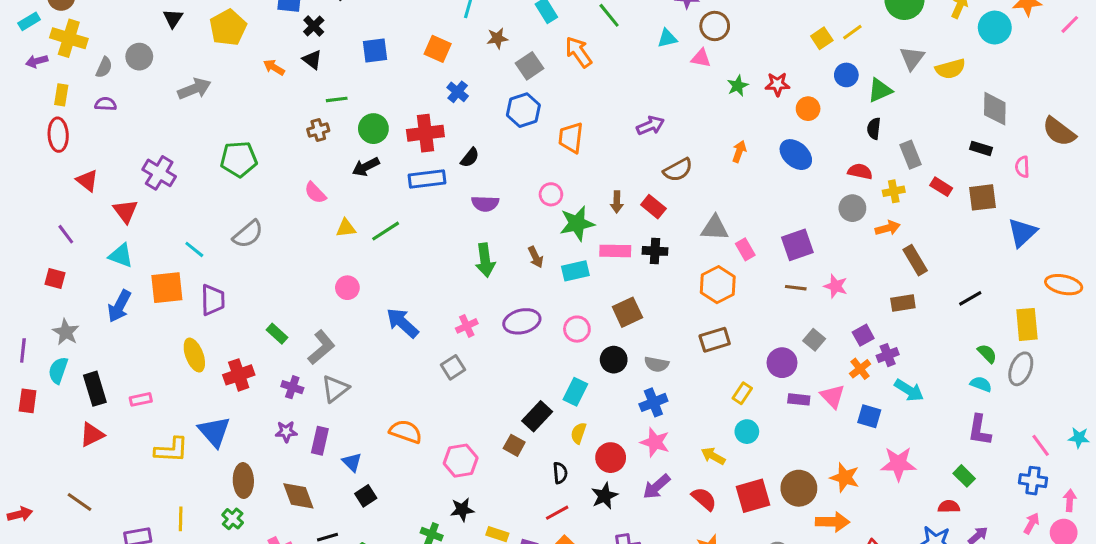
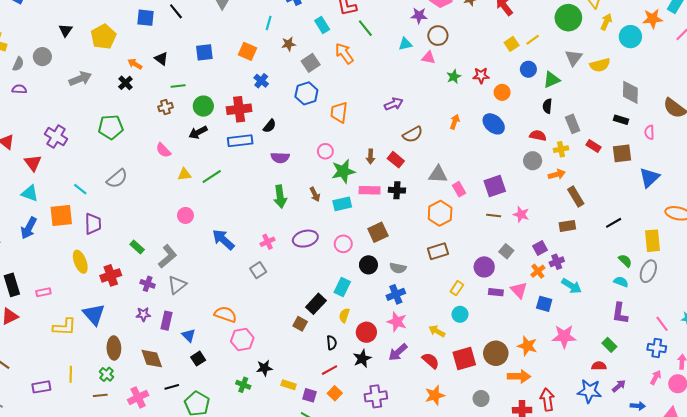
black cross: (314, 26) -> (125, 83), moved
pink hexagon: (461, 461) -> (242, 340), moved

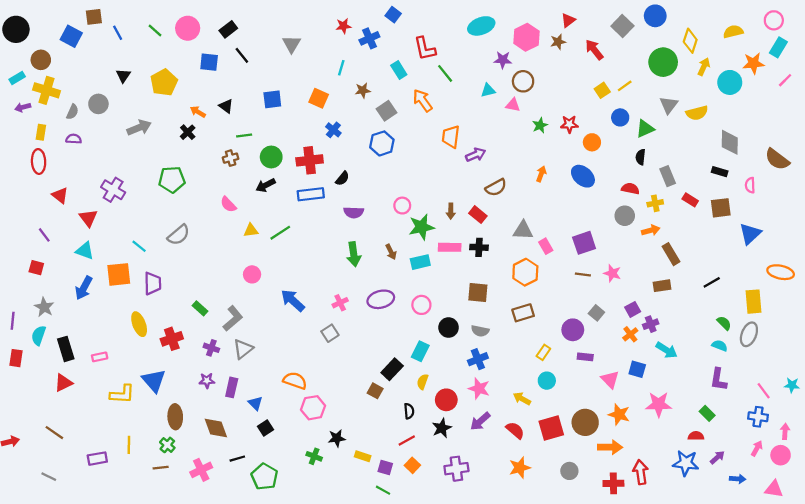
orange trapezoid: (339, 112) -> (451, 137), moved
brown square: (378, 232) -> (478, 293), moved, turned 30
pink triangle: (519, 290) -> (610, 379), moved

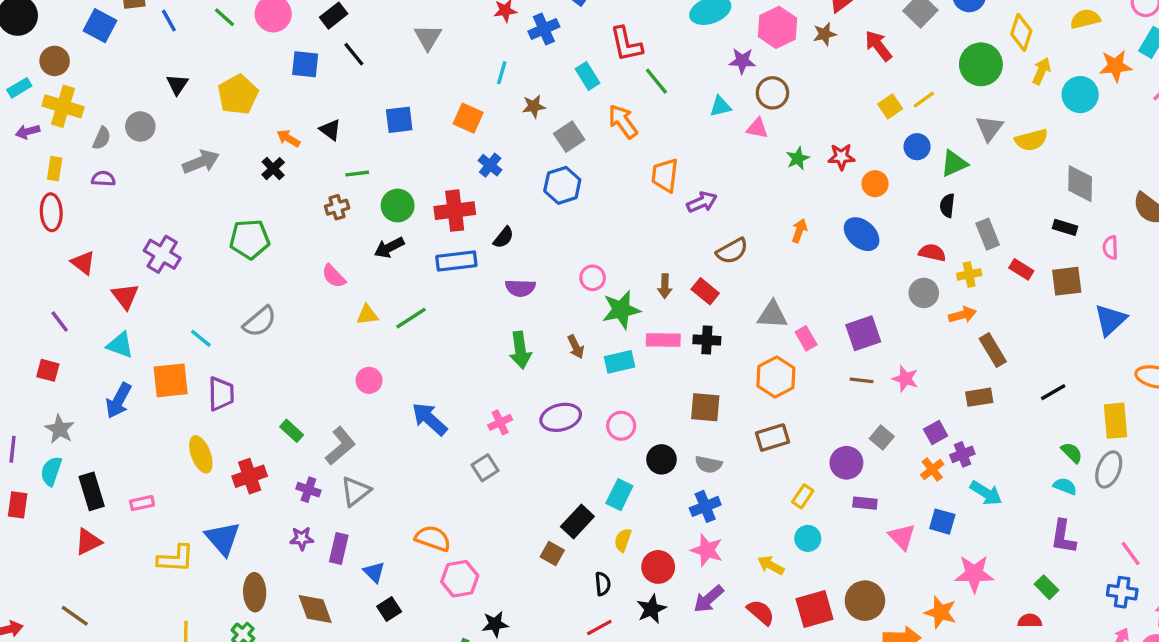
orange star: (619, 414) -> (941, 612), moved

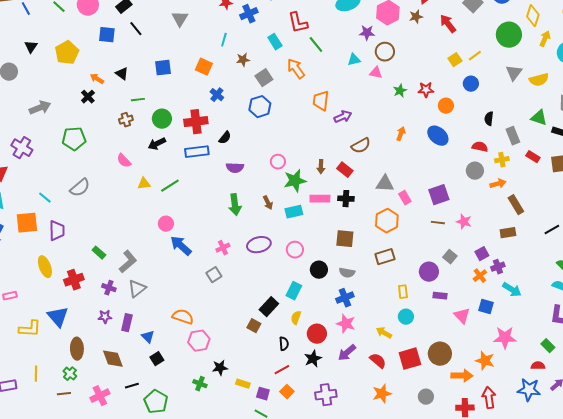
gray arrow: (201, 162) -> (40, 108), moved
green triangle: (954, 163) -> (539, 118), moved, turned 42
pink circle: (369, 380) -> (166, 224), moved
yellow rectangle: (803, 496) -> (403, 292), turned -40

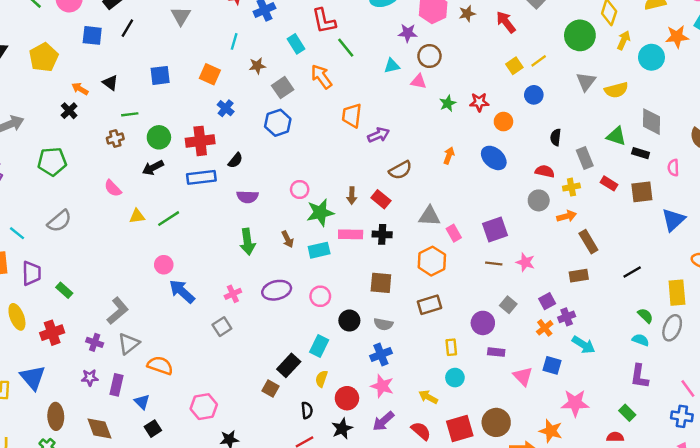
black line: (136, 29) -> (127, 28), turned 70
green rectangle: (99, 253) -> (64, 290), moved
orange semicircle: (183, 317) -> (160, 365), moved

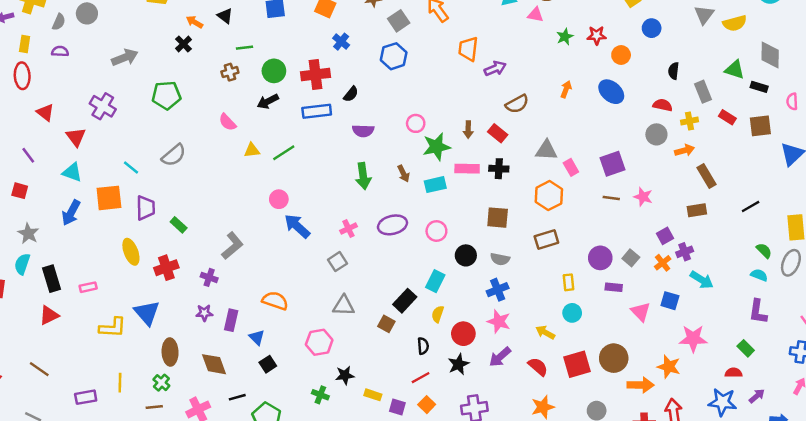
gray square: (508, 305) -> (631, 258), moved
gray triangle: (129, 344) -> (344, 306), moved, turned 40

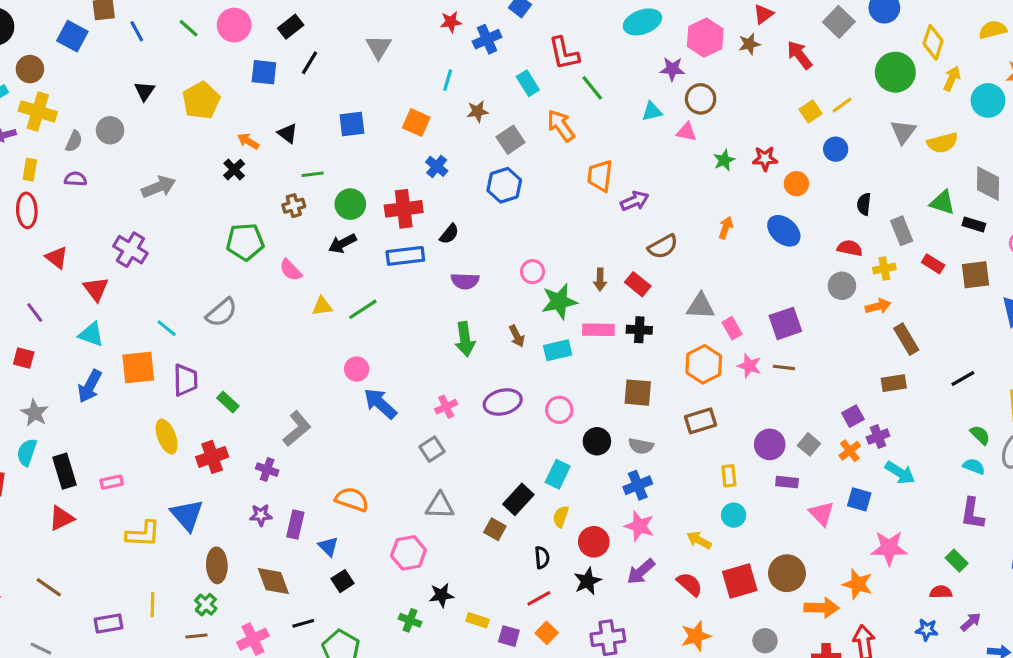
green pentagon: (166, 95) -> (245, 242), moved
pink star: (643, 197) -> (749, 366), moved
blue star: (722, 402) -> (927, 630), size x0.6

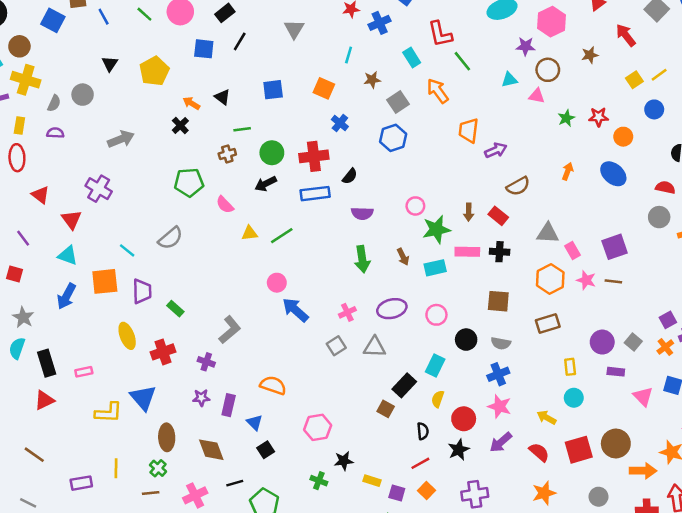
brown star: (749, 44) -> (590, 55), moved
gray triangle: (440, 506) -> (375, 347), moved

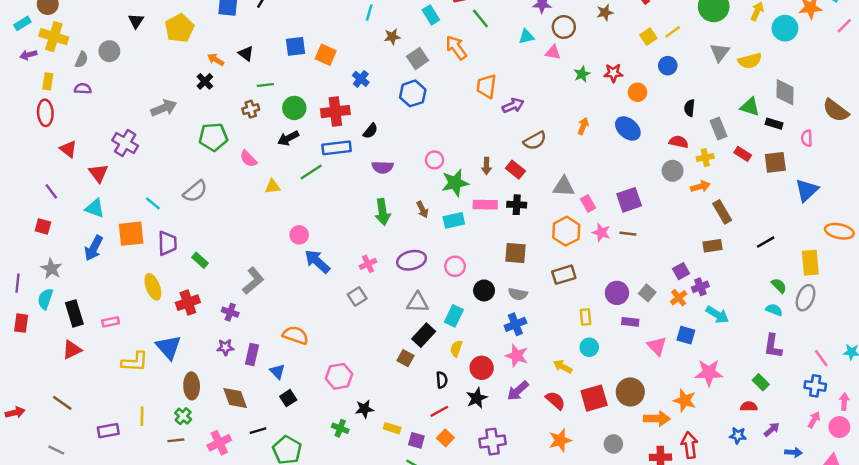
orange square: (324, 88) -> (326, 55), moved
gray arrow: (121, 139) -> (164, 108), moved
green line: (282, 236) -> (311, 172), moved
gray triangle: (375, 347) -> (418, 303), moved

